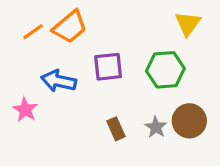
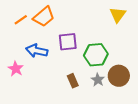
green hexagon: (165, 70) -> (96, 55), moved

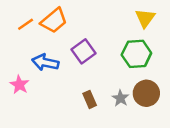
purple square: (68, 42) -> (83, 51), turned -30
green hexagon: (96, 55) -> (136, 54), moved

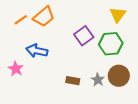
purple square: (83, 51) -> (84, 36), moved
brown rectangle: (90, 99) -> (73, 81), turned -56

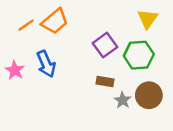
blue arrow: (37, 51) -> (46, 64), turned -125
pink star: (16, 69) -> (15, 70), moved
brown rectangle: (73, 81) -> (105, 81), moved

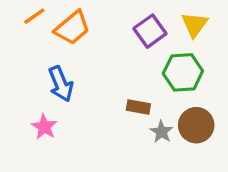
orange line: (26, 25) -> (34, 16), moved
purple square: (105, 45) -> (150, 31), moved
pink star: (15, 70) -> (44, 127), moved

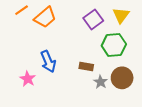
blue arrow: (61, 84) -> (48, 61), moved

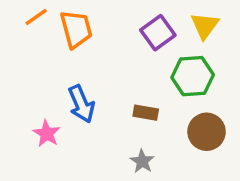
orange trapezoid: (45, 17) -> (76, 29), turned -65
gray star: (101, 82) -> (142, 161), moved

